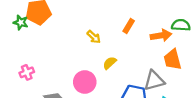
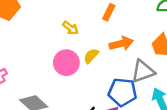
orange arrow: (161, 35) -> (121, 44), moved
pink circle: (85, 82) -> (66, 63), moved

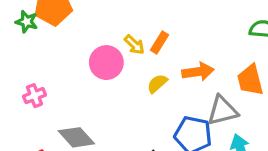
orange rectangle: (109, 12) -> (160, 43), moved
pink circle: (66, 63) -> (106, 63), moved

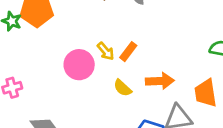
yellow semicircle: (157, 84) -> (123, 88), turned -102

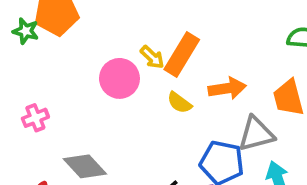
orange rectangle: (128, 52) -> (182, 54), size x1.6

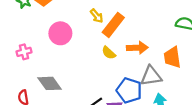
yellow arrow: (152, 57) -> (97, 16), moved
pink circle: (119, 78) -> (60, 33), moved

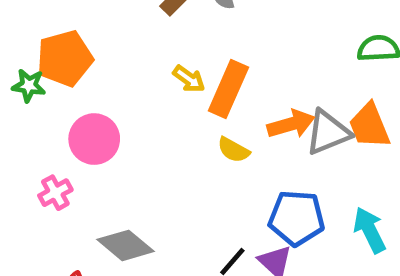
pink circle: (60, 33) -> (94, 139), moved
gray triangle: (151, 76) -> (328, 132), moved

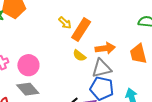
gray triangle: (328, 132) -> (102, 68), moved
pink circle: (94, 139) -> (28, 65), moved

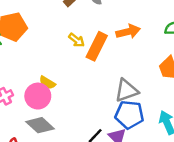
orange arrow: (105, 48) -> (128, 32), moved
yellow semicircle: (79, 56) -> (47, 83), moved

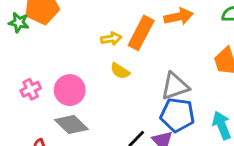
yellow arrow: (76, 40) -> (111, 39), moved, turned -49
yellow semicircle: (47, 83) -> (120, 71), moved

